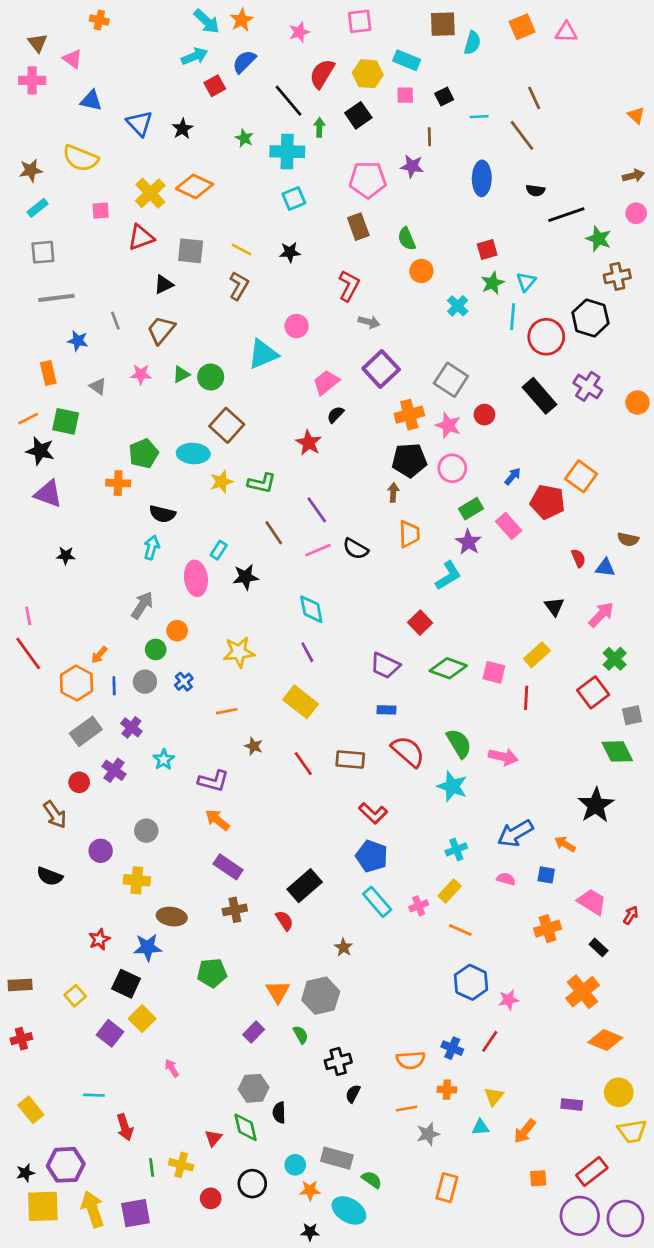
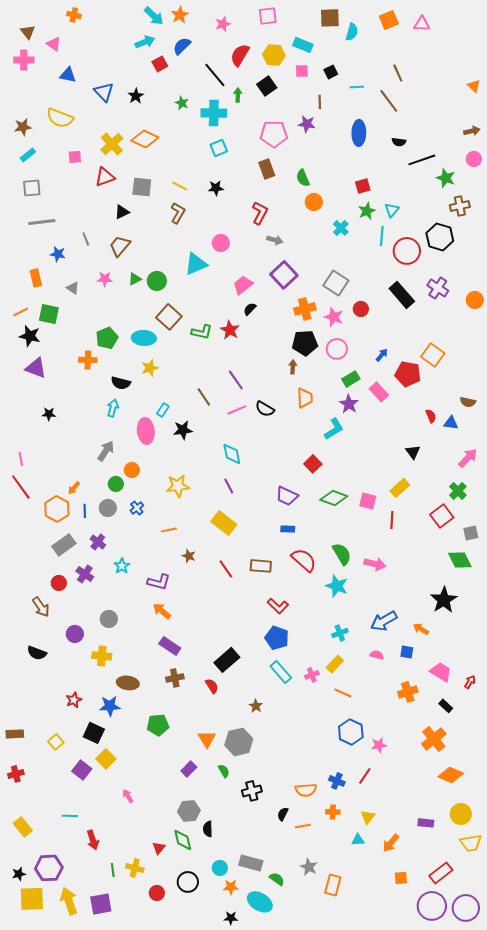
yellow star: (221, 482) -> (150, 368), moved
green L-shape: (262, 483) -> (202, 332), moved
pink arrow: (601, 615) -> (468, 458), moved
black semicircle: (353, 1094) -> (283, 814), moved
gray star: (428, 1134) -> (309, 867), moved, turned -30

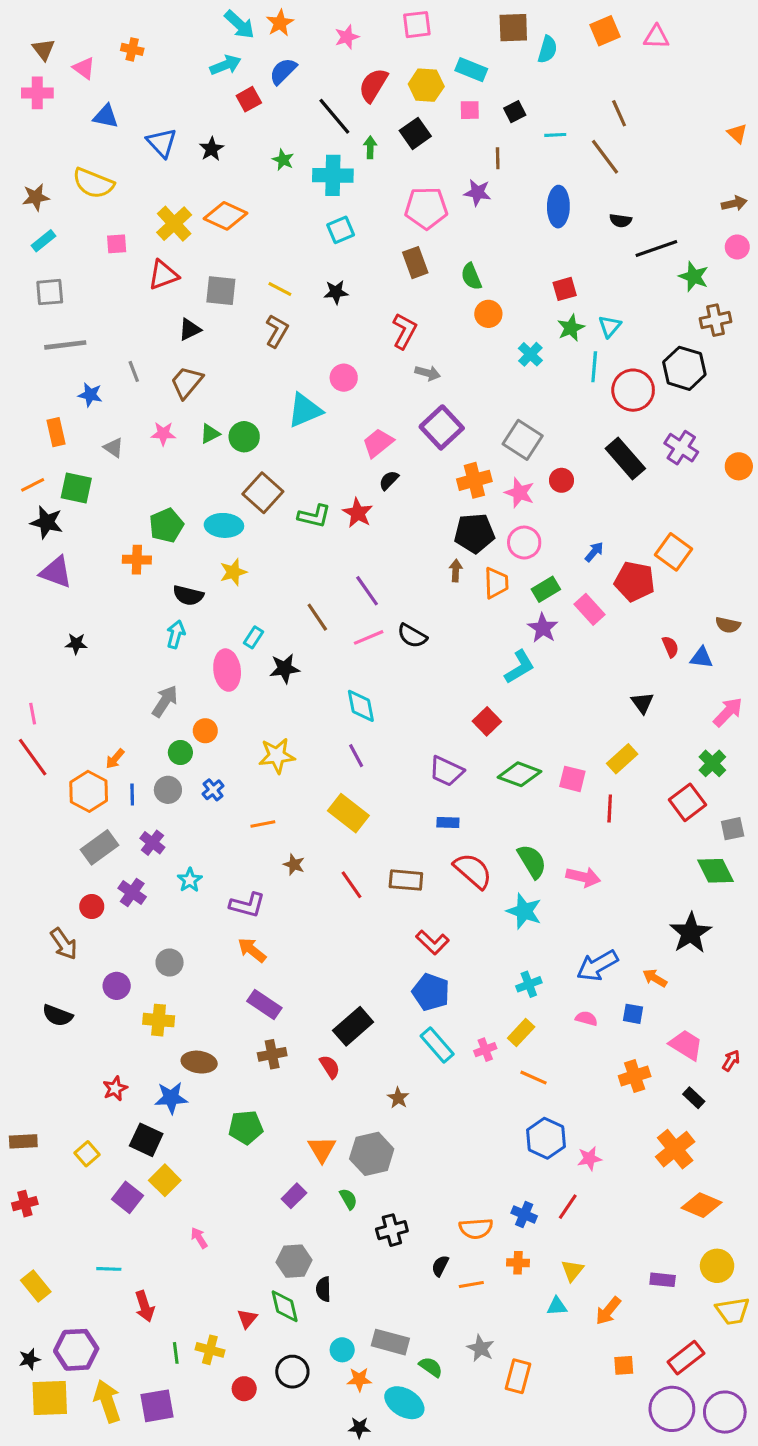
orange cross: (74, 15) -> (132, 49), moved
orange trapezoid: (305, 398) -> (496, 583), moved

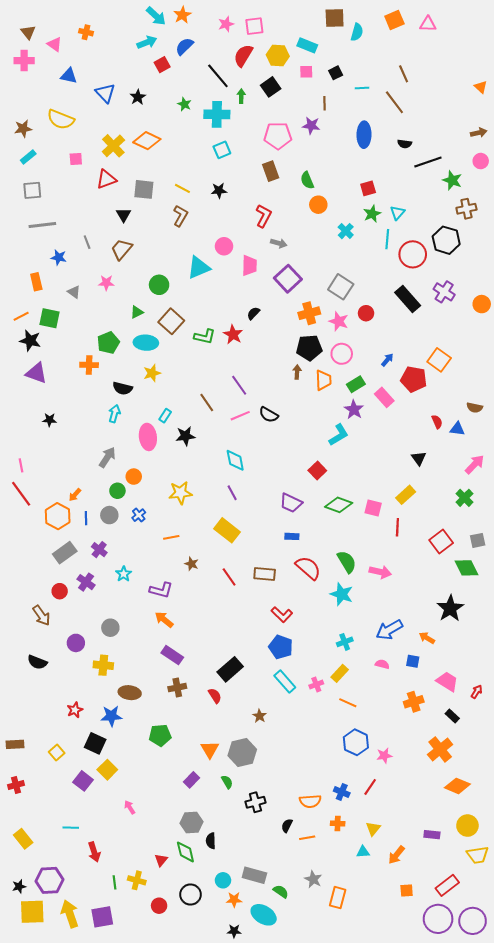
pink square: (417, 25) -> (254, 26), moved
black triangle: (190, 329) -> (124, 215), turned -35
green triangle: (210, 434) -> (137, 312), moved
pink trapezoid: (378, 443) -> (249, 266), moved, turned 130
red square: (687, 802) -> (441, 541), moved

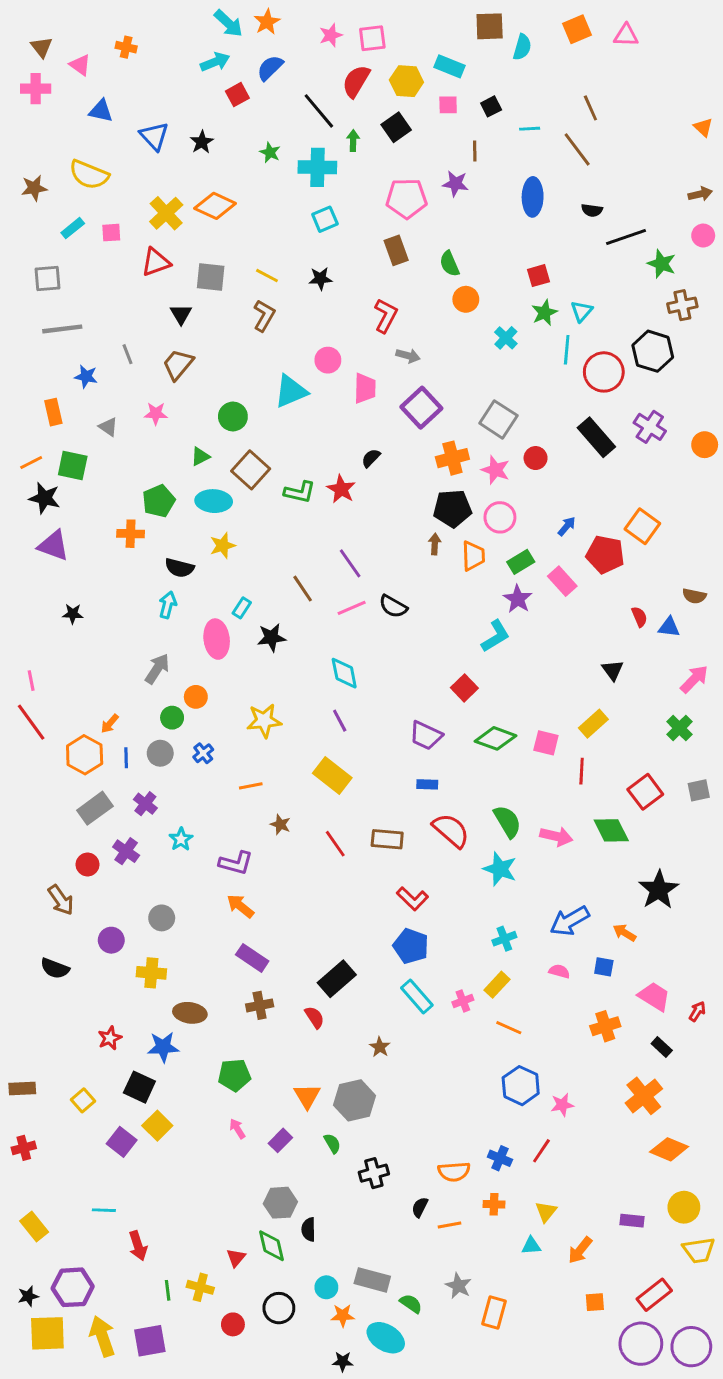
cyan rectangle: (28, 157) -> (73, 228), moved
green diamond: (466, 568) -> (611, 830), moved
pink arrow: (130, 807) -> (237, 1129), moved

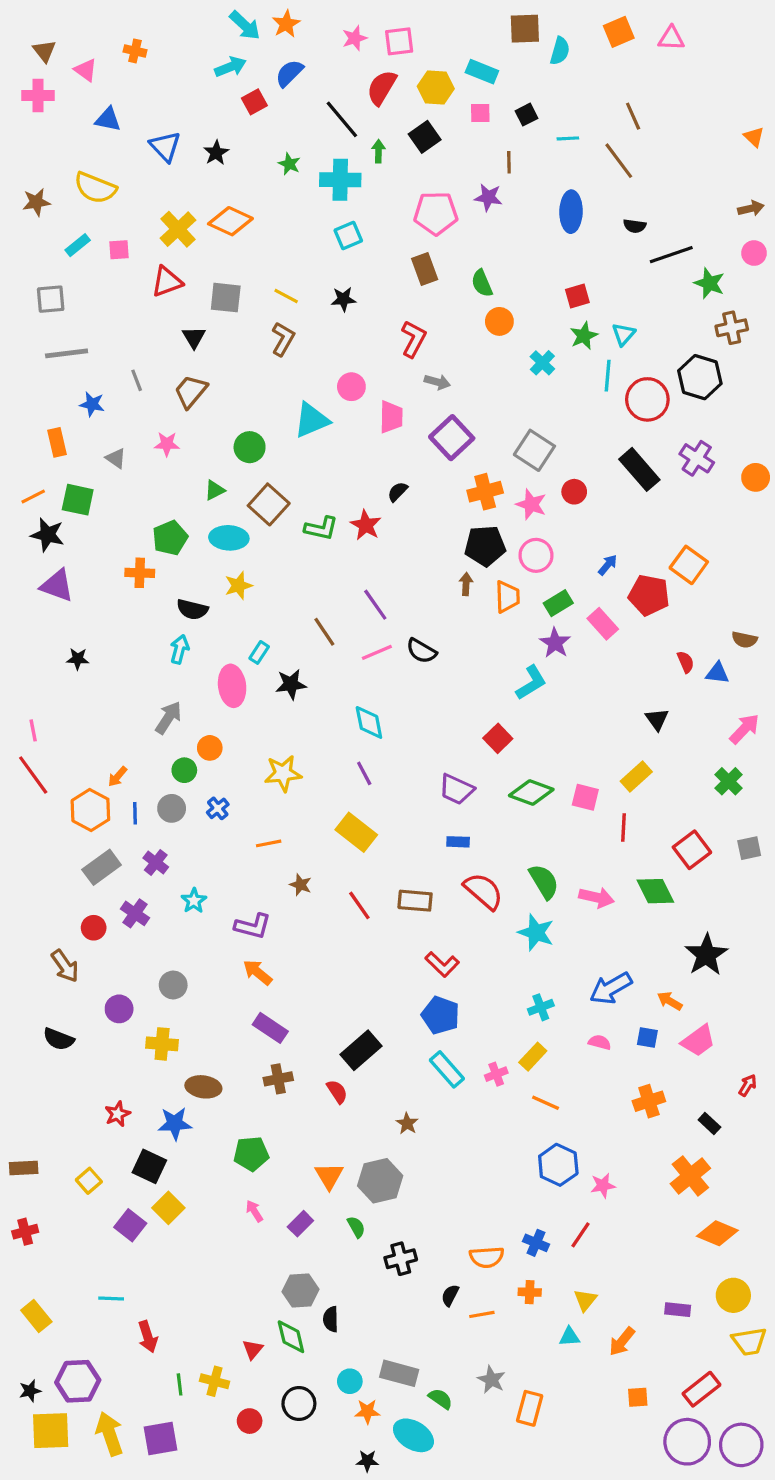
pink trapezoid: (654, 997) -> (698, 1041), moved, turned 112

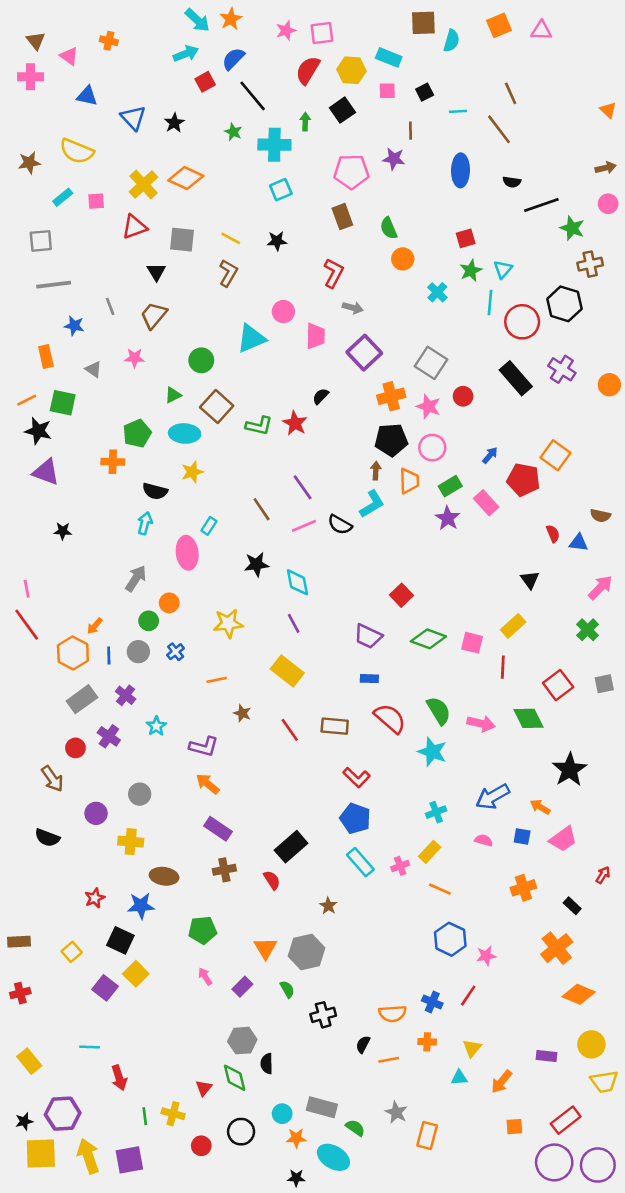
black line: (342, 119) -> (253, 96), moved
cyan L-shape: (531, 683) -> (372, 504), moved
black star: (291, 684) -> (256, 564), moved

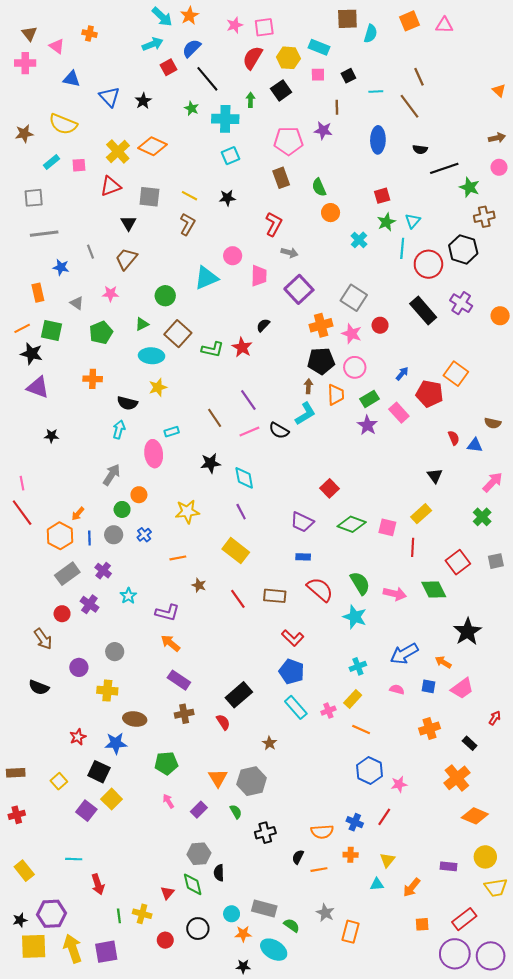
green pentagon: (137, 433) -> (101, 333), moved
cyan rectangle: (209, 526) -> (172, 432), turned 40

